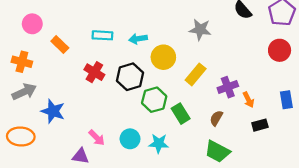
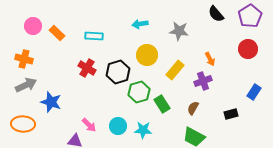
cyan arrow: (138, 39) -> (140, 24), moved
orange rectangle: (60, 45) -> (57, 33), moved
orange arrow: (248, 100) -> (210, 59), moved
blue rectangle: (286, 100) -> (254, 92), turned 42

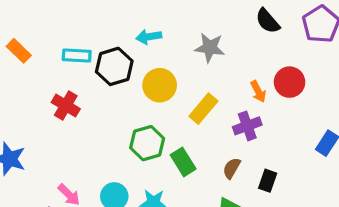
red circle: (248, 49) -> (290, 82), moved
black hexagon: (118, 72) -> (114, 66), moved
black rectangle: (231, 114) -> (268, 181), moved, turned -56

